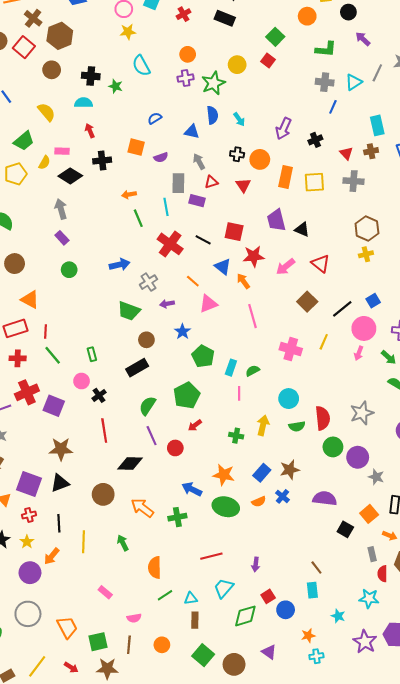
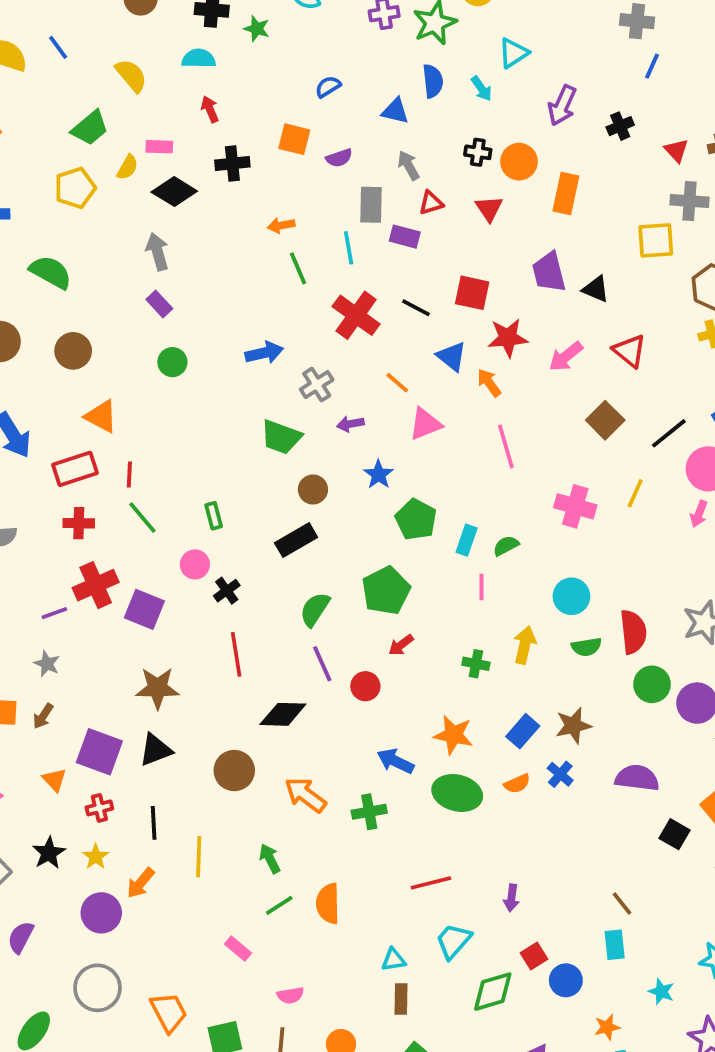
cyan triangle: (354, 82) -> (513, 53), moved
yellow square: (314, 182) -> (656, 240), moved
green line: (165, 595) -> (279, 905), moved

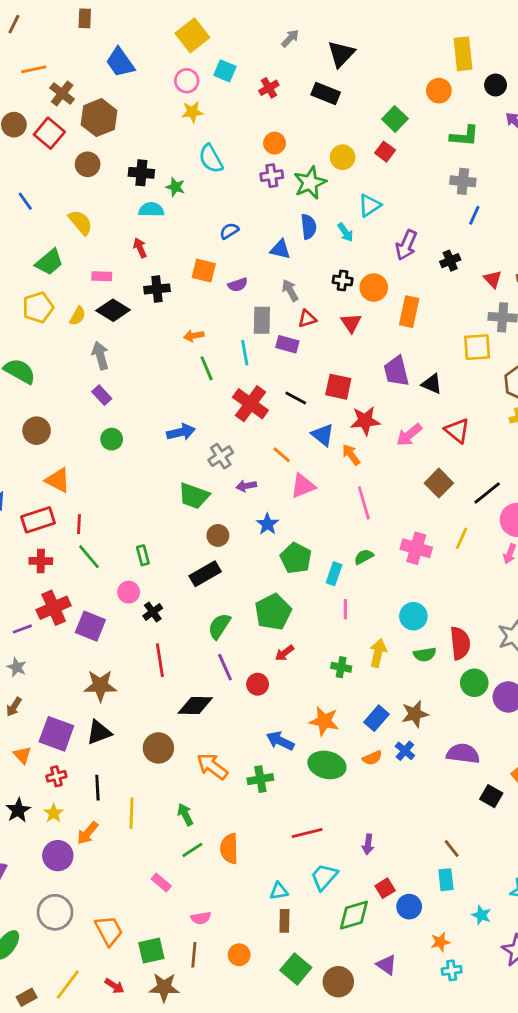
cyan semicircle: (199, 59) -> (151, 210), moved
yellow semicircle: (127, 167) -> (78, 316), moved
green semicircle: (506, 546) -> (364, 557), moved

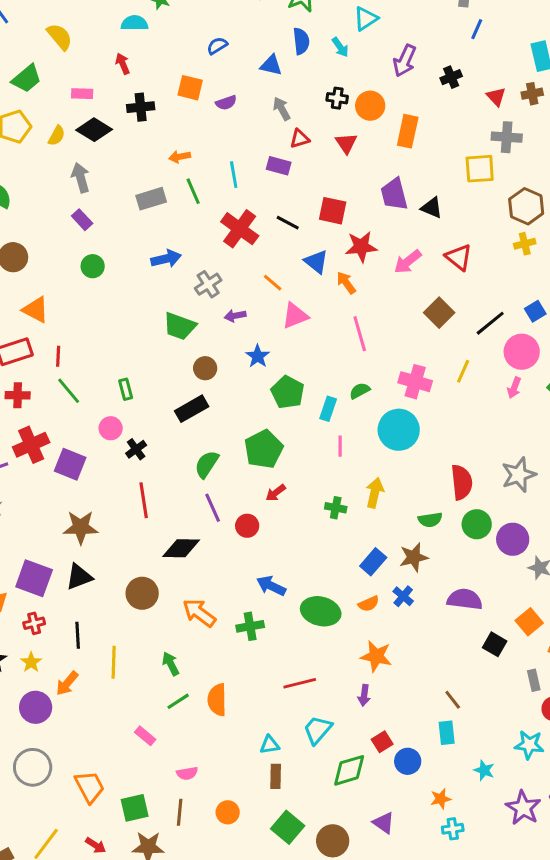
gray rectangle: (262, 320) -> (151, 199), moved, turned 72
cyan circle: (413, 616) -> (399, 430), moved, size x1.4
green semicircle: (425, 654) -> (430, 520), moved
orange star: (324, 721) -> (376, 656), moved

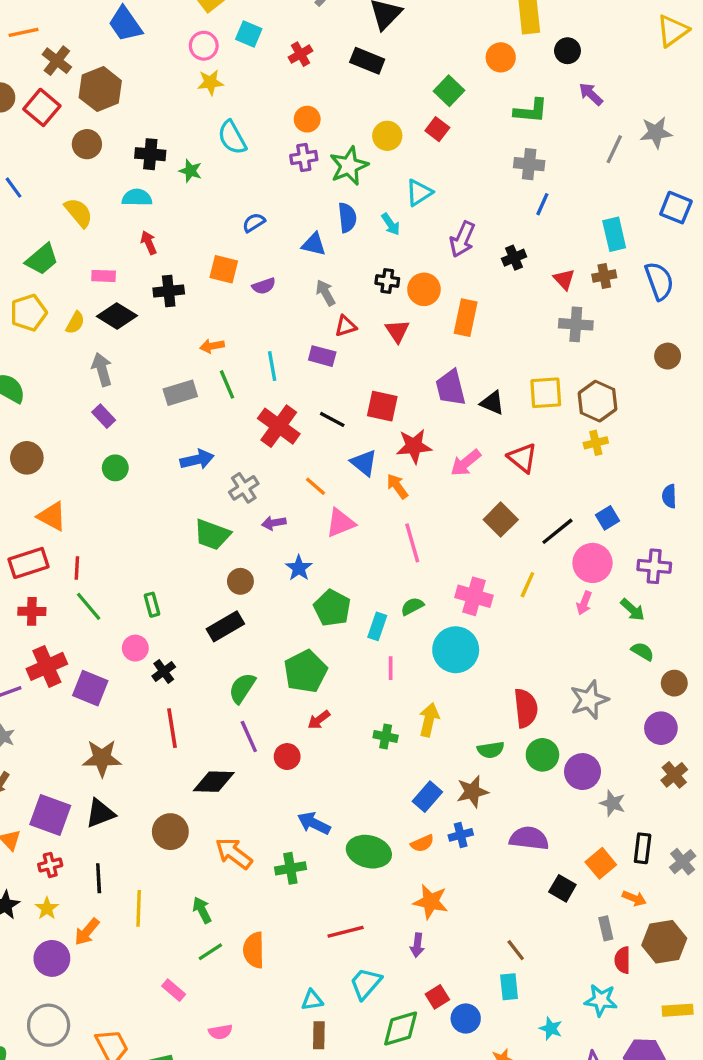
cyan semicircle: (135, 23) -> (137, 198), moved
yellow square: (480, 169) -> (546, 393), moved
blue cross: (403, 596) -> (461, 835), turned 35

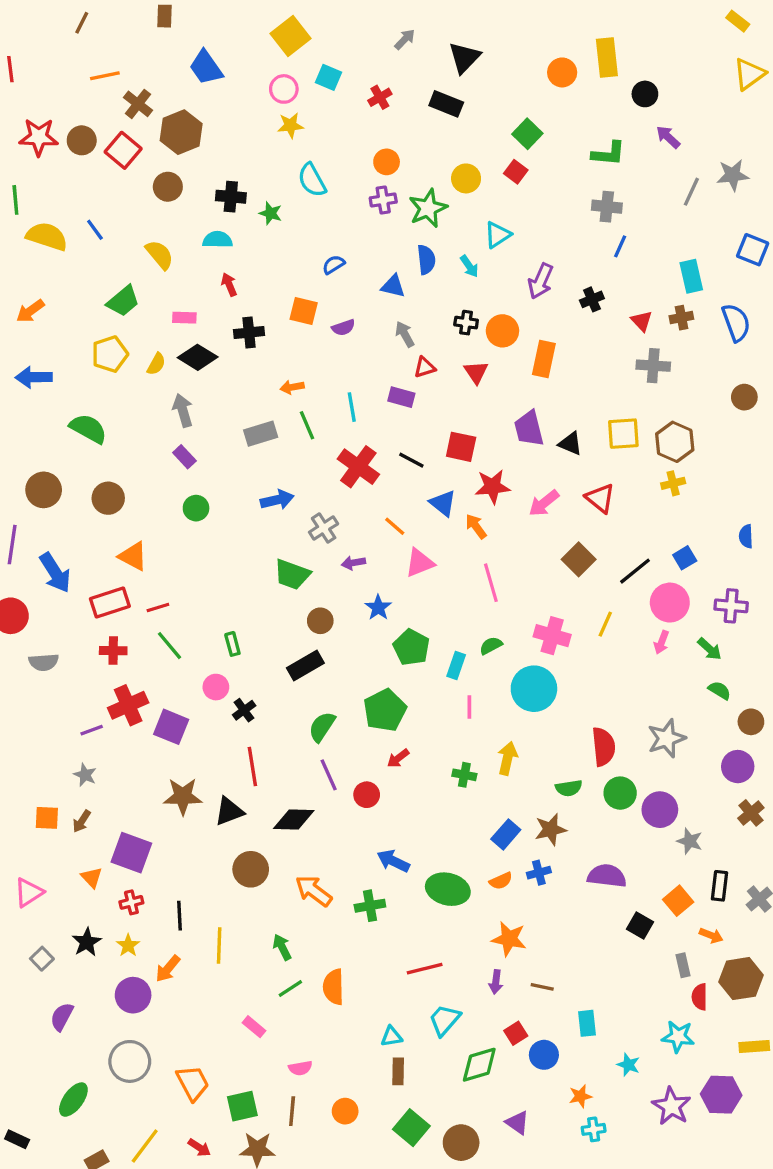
orange circle: (501, 57) -> (562, 72), moved
red line: (77, 568) -> (158, 608), turned 70
black triangle: (100, 813) -> (229, 811), moved
brown line: (516, 950) -> (542, 987), moved, turned -40

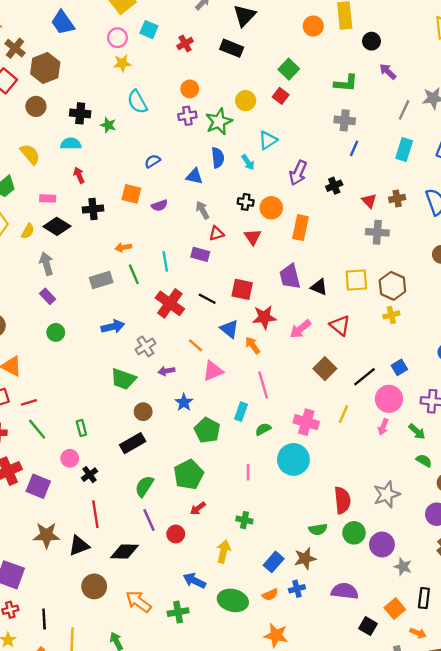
cyan rectangle: (691, 276) -> (404, 150), moved, turned 30
cyan rectangle: (456, 665) -> (241, 412), moved
yellow arrow: (507, 758) -> (224, 551), moved

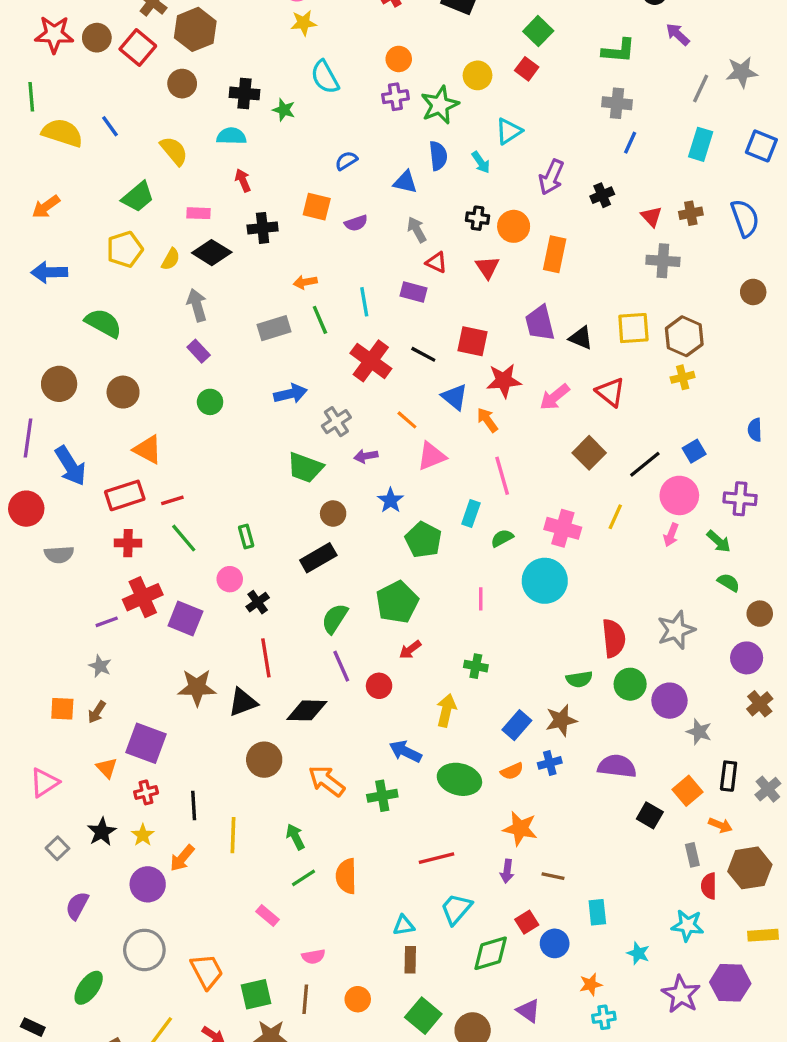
red triangle: (217, 233) -> (436, 262), turned 42

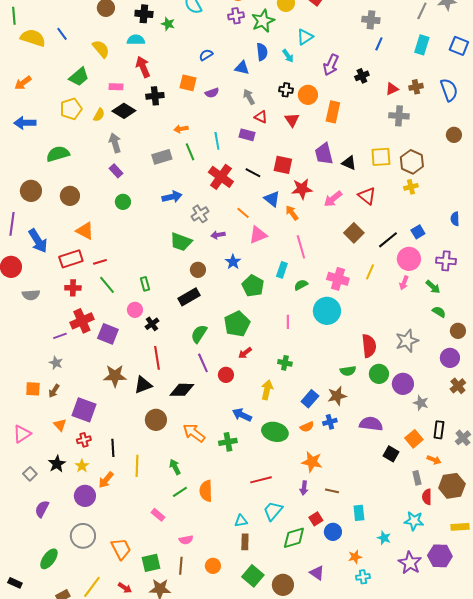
red arrow: (243, 180) -> (143, 67), size x1.5
red triangle: (651, 216) -> (392, 89), turned 48
green semicircle: (103, 323) -> (58, 154), turned -45

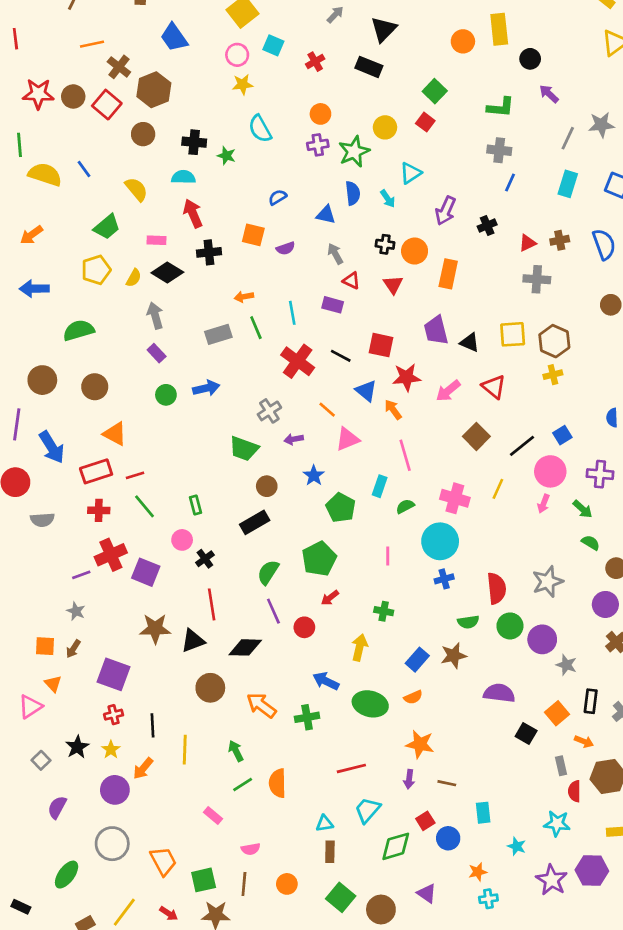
blue arrow: (172, 197) -> (206, 388), moved
blue cross: (330, 422) -> (444, 579), moved
orange triangle: (60, 425) -> (53, 684), moved

